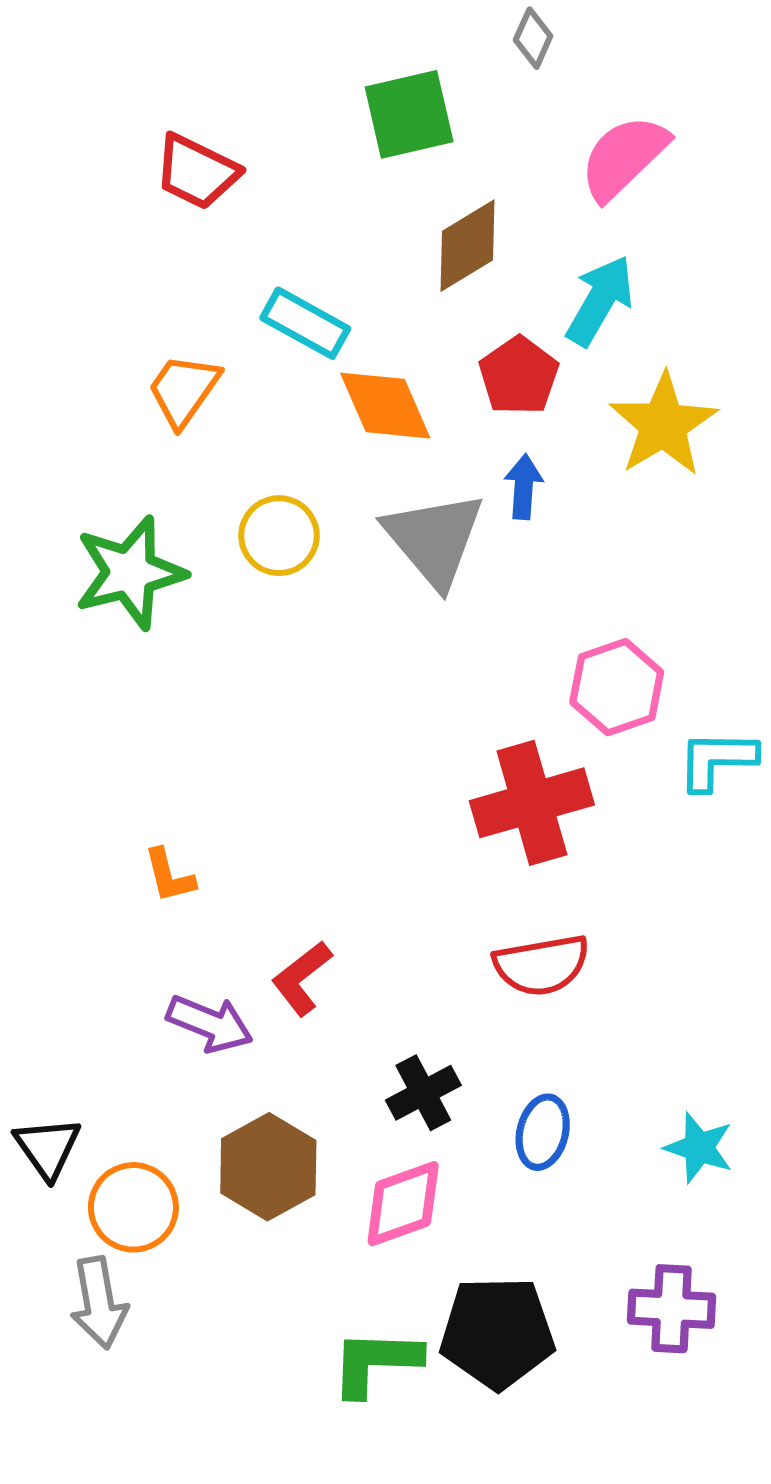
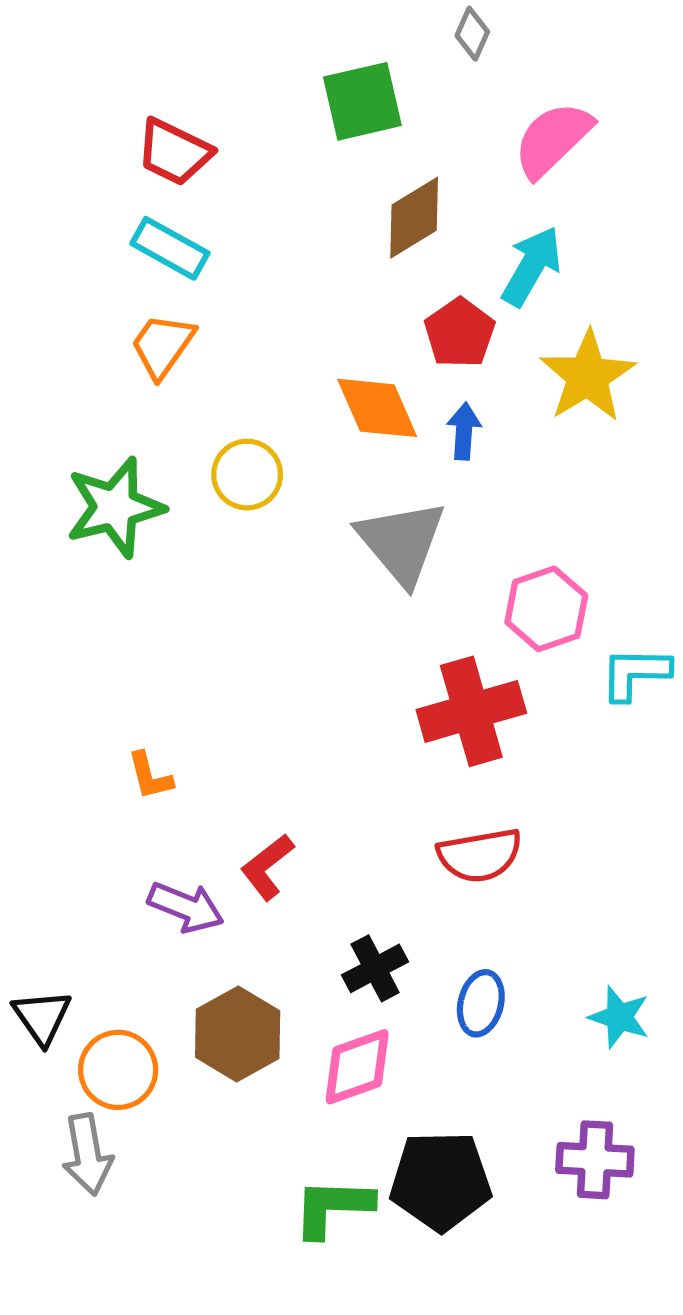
cyan rectangle: (305, 323) -> (170, 248), moved
orange diamond: (385, 406) -> (377, 408), moved
gray triangle: (434, 539) -> (401, 542), moved

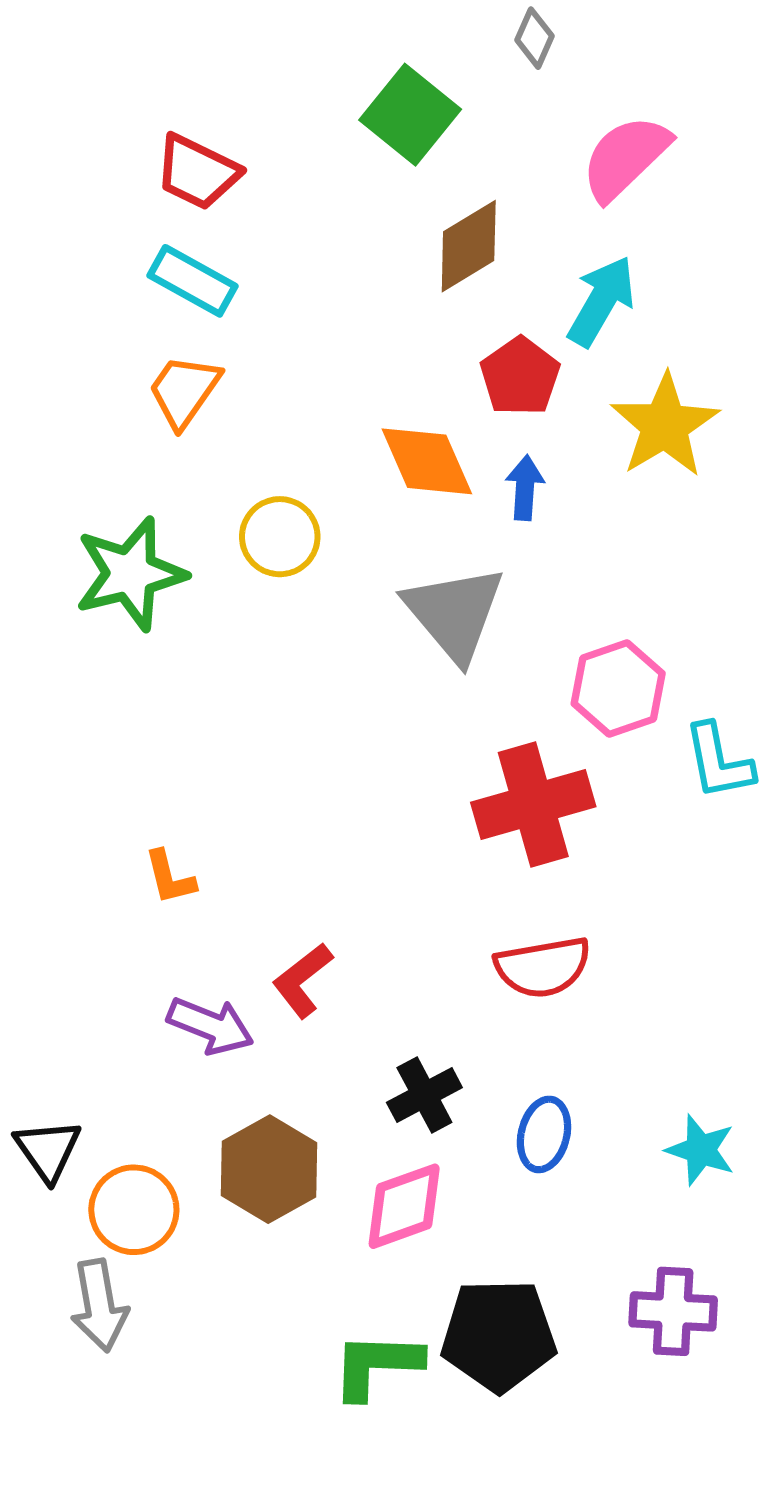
green square: (362, 101) -> (410, 115), turned -38
cyan L-shape: (635, 673) -> (719, 761), turned -102

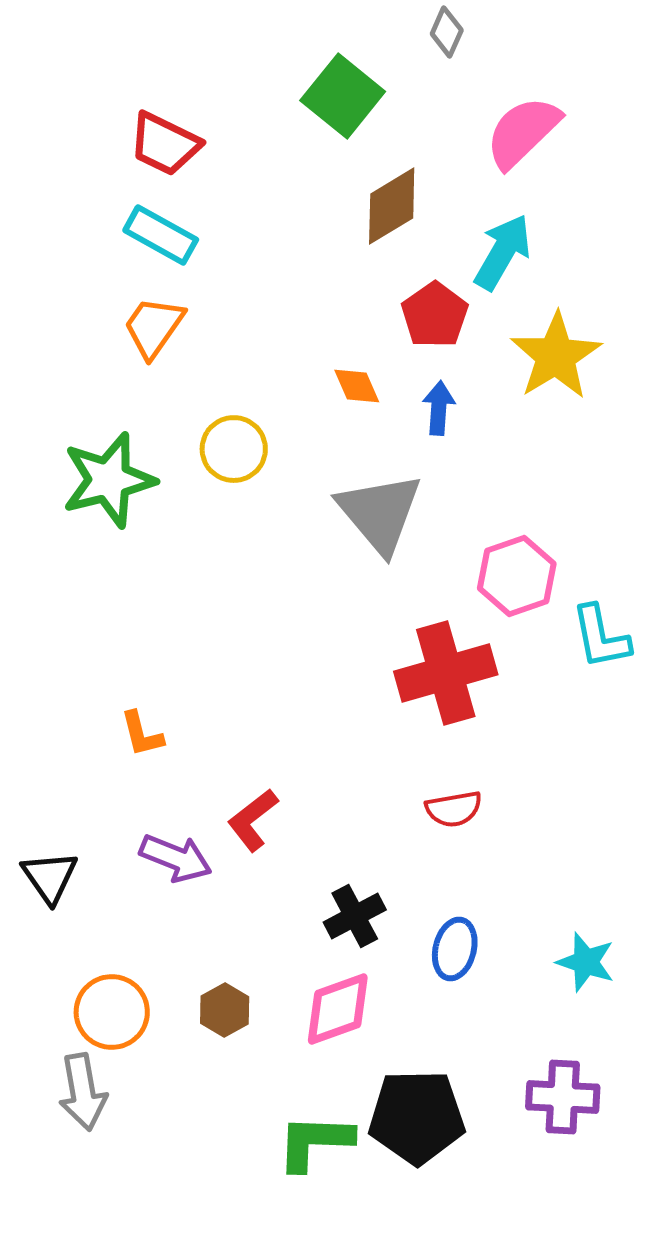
orange diamond: (427, 461) -> (357, 386), size x0.6
red semicircle: (543, 967) -> (454, 809), size x0.7
black triangle: (48, 1150) -> (50, 877), moved
brown hexagon: (269, 1169) -> (225, 1010), moved, size x0.6

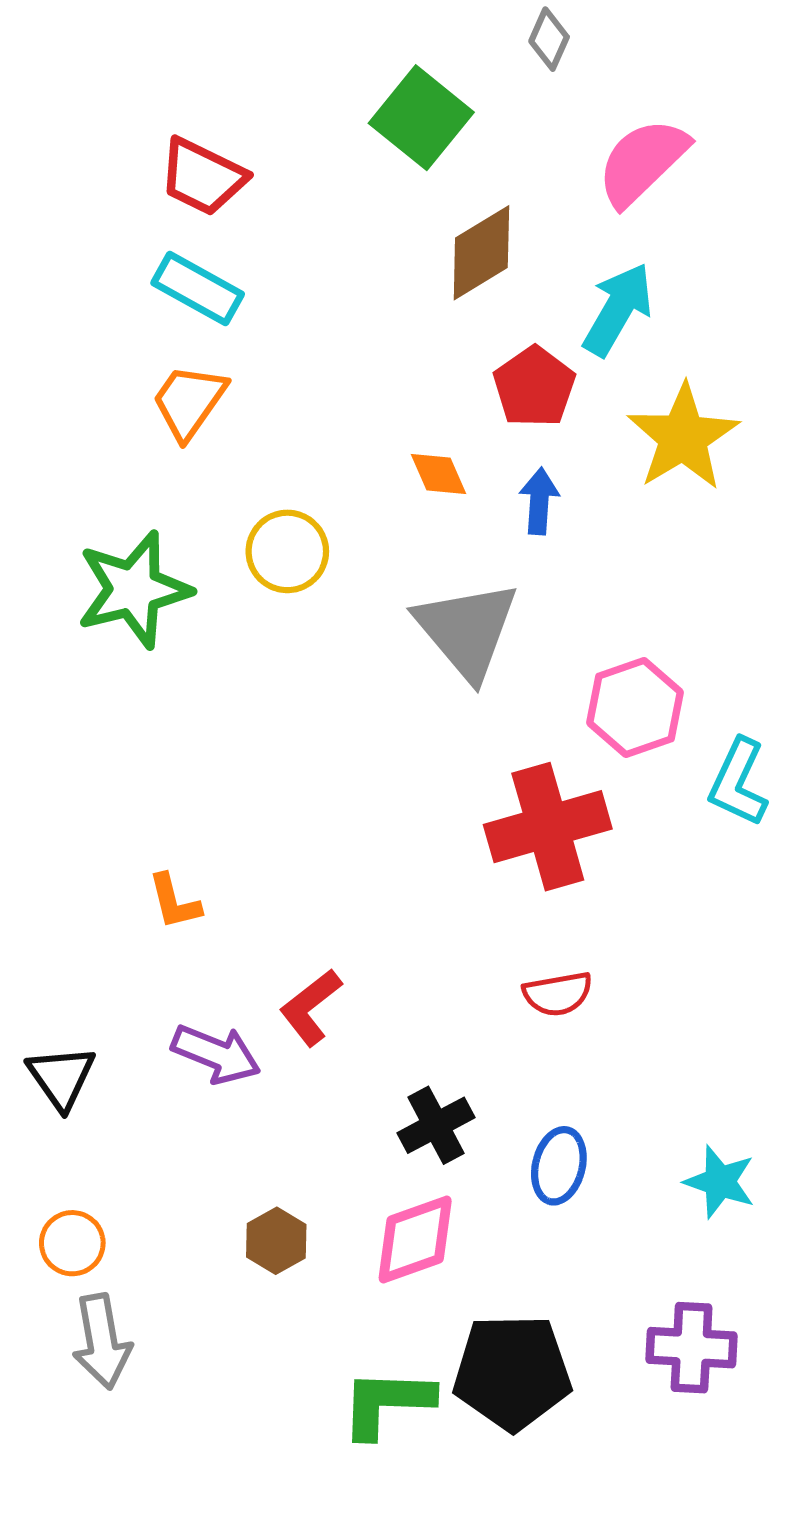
cyan L-shape: (601, 637) -> (738, 782), turned 36
orange circle: (112, 1012) -> (72, 1243), moved, size x0.7

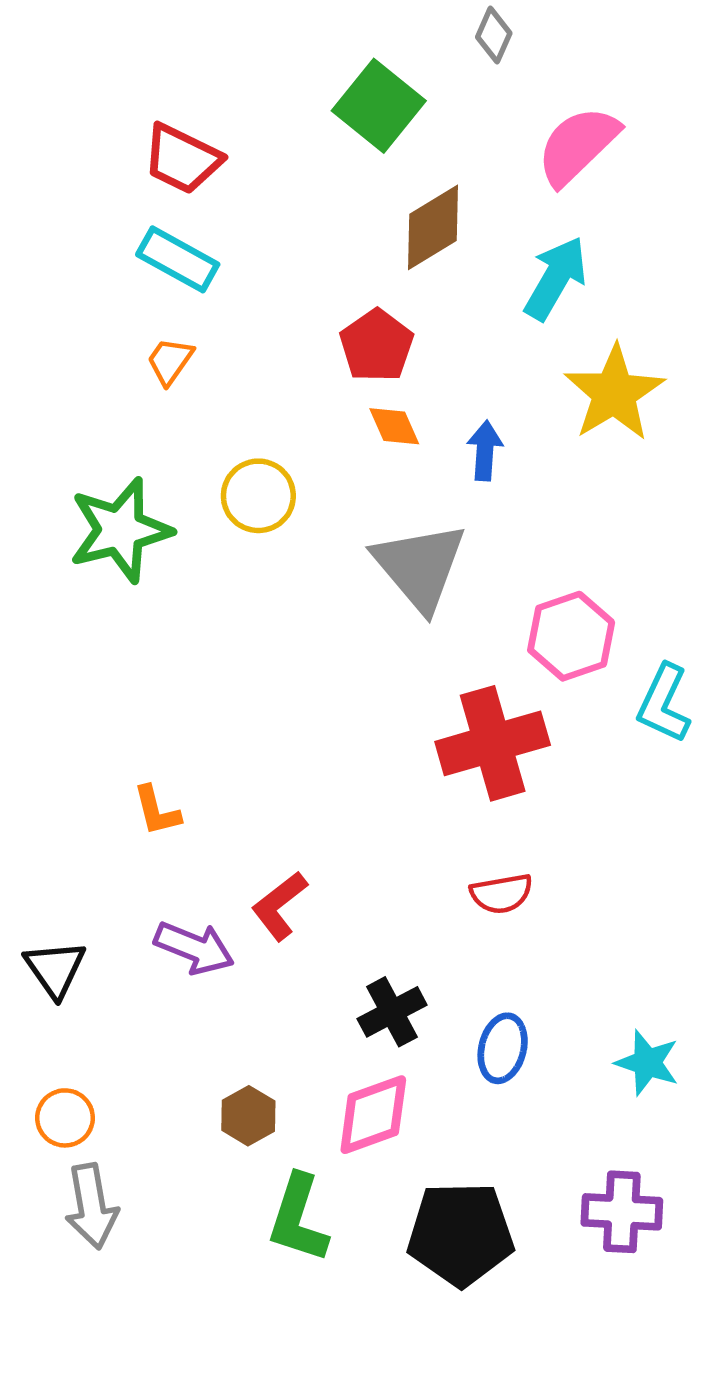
red pentagon: (534, 387) -> (377, 346), moved
orange trapezoid: (189, 402) -> (170, 361), size x0.7
green L-shape: (387, 1403) -> (298, 1218), moved, turned -74

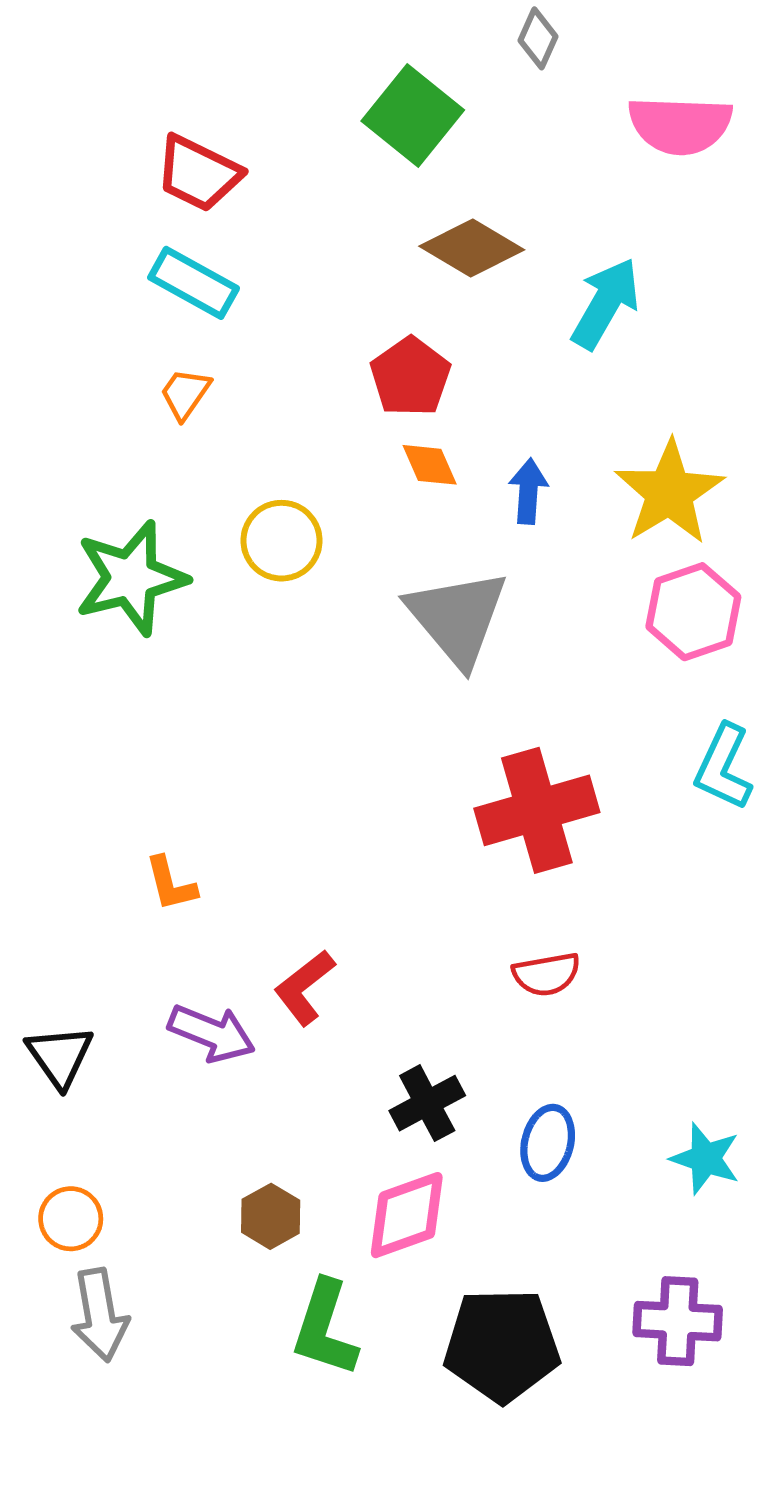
pink semicircle: (578, 146) -> (680, 125), moved, turned -134
brown diamond: (433, 227) -> (472, 248), turned 62
yellow star: (614, 393) -> (669, 492), moved
pink hexagon: (571, 636) -> (693, 612), moved

